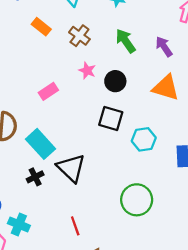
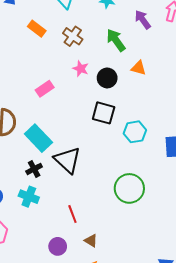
purple arrow: (164, 47) -> (143, 20), moved
orange triangle: (166, 88) -> (139, 68), moved, size x0.6
cyan cross: (19, 224) -> (29, 197), moved

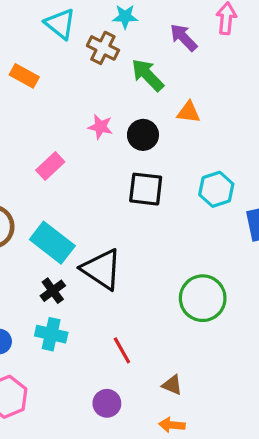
brown cross: (73, 36) -> (103, 48), moved
cyan hexagon: (135, 132) -> (216, 189), moved
brown triangle: (91, 241) -> (172, 385), moved

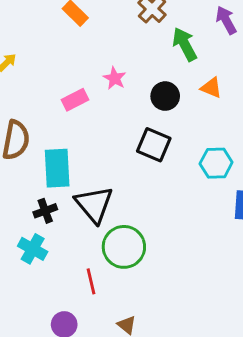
pink star: (100, 127) -> (115, 78), moved
cyan rectangle: (52, 243) -> (57, 168), turned 33
green circle: (203, 298) -> (124, 247), moved

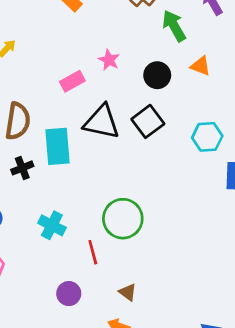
black square: (154, 145) -> (148, 121), turned 32
black triangle: (94, 204) -> (102, 122), moved, turned -36
black cross: (45, 211) -> (22, 168), moved
cyan cross: (33, 249) -> (52, 225), moved

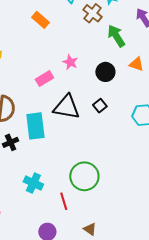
black square: (148, 121) -> (100, 106), size x0.6

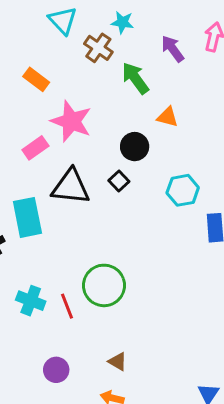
orange rectangle: (41, 20) -> (36, 79), moved
pink star: (70, 62) -> (71, 121), size x1.8
black circle: (105, 72) -> (135, 147), moved
red line: (64, 201) -> (67, 306), moved

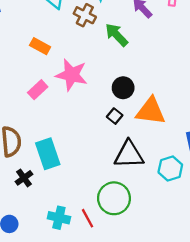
orange triangle: (168, 117) -> (151, 111), moved, size x1.8
pink rectangle: (35, 148) -> (38, 90), moved
black triangle: (71, 187) -> (129, 155), moved
cyan hexagon: (183, 190) -> (170, 169), moved

